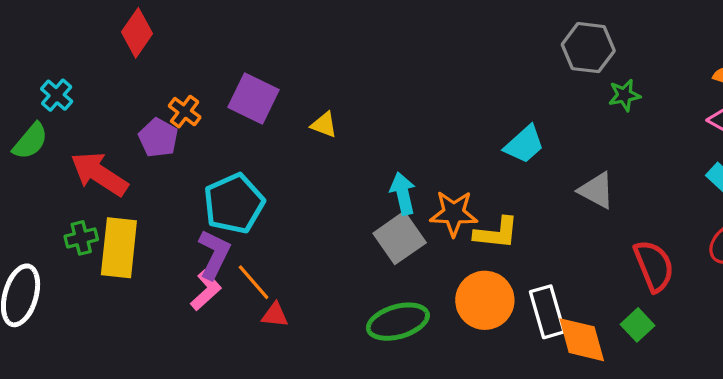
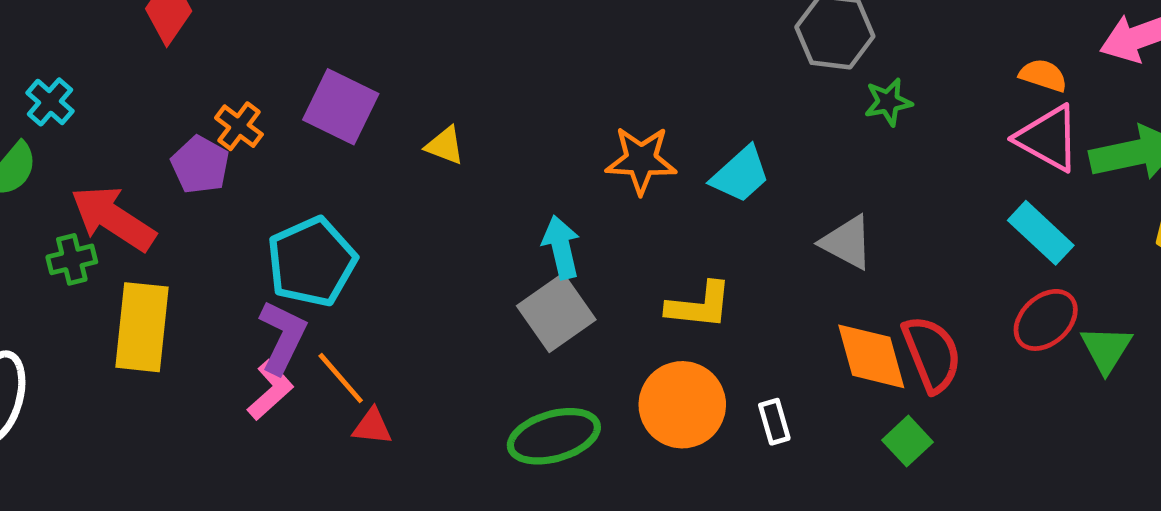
orange star: (454, 213) -> (641, 160), moved
green cross: (81, 238) -> (72, 259), moved
white rectangle: (547, 312) -> (774, 422), size x0.6
orange diamond: (582, 340) -> (871, 356), moved

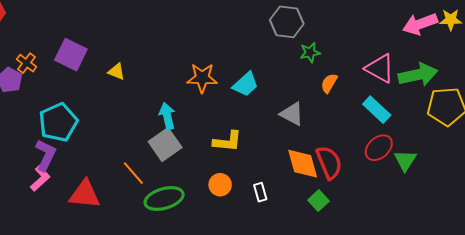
orange semicircle: (1043, 75) -> (329, 83), moved, turned -78
orange line: (341, 378) -> (133, 173), moved
orange circle: (682, 405) -> (220, 185), size x0.6
red triangle: (372, 427) -> (85, 194), size x1.8

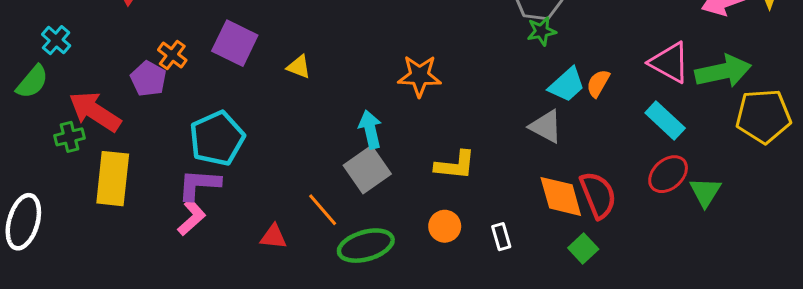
green star: (310, 53) -> (541, 31), moved
cyan trapezoid: (246, 84) -> (567, 85), moved
purple L-shape: (46, 155) -> (199, 185), turned -112
red triangle: (85, 194) -> (273, 237), moved, size x0.6

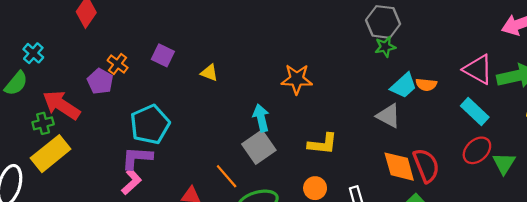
purple square: (235, 43) -> (163, 55), size x0.7
orange semicircle: (598, 83) -> (426, 85), turned -114
yellow rectangle: (113, 179) -> (51, 154), moved, turned 45

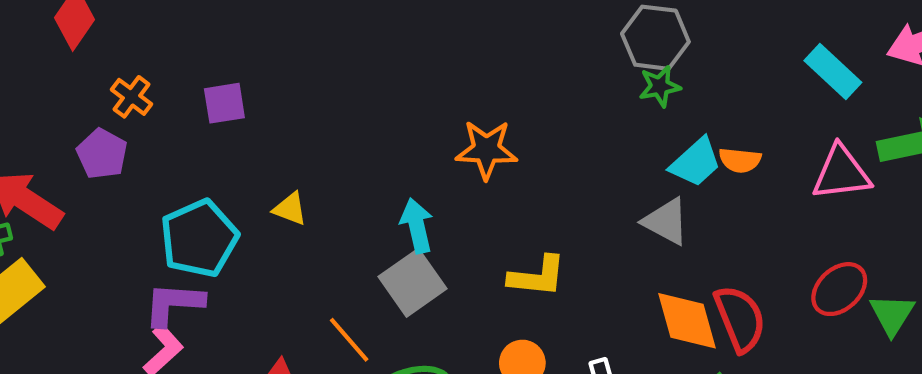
purple square: (163, 55) -> (224, 103), turned -35
orange cross: (118, 64) -> (132, 97), moved
pink triangle: (478, 69) -> (841, 173), moved, turned -36
yellow triangle: (209, 73) -> (290, 209), moved
cyan rectangle: (475, 111) -> (833, 71), moved

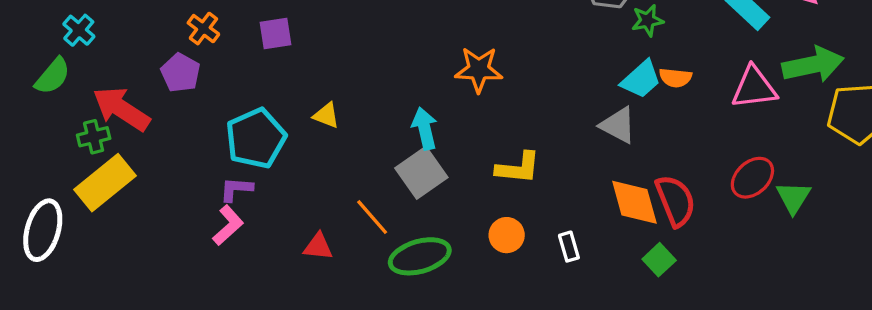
green star: (660, 86) -> (648, 20), moved
purple L-shape: (174, 304) -> (236, 189), size x0.7

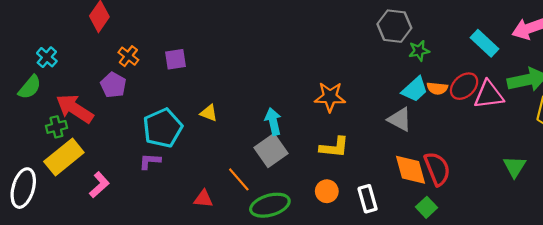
orange star: (479, 70) -> (330, 97), moved
red ellipse: (752, 178) -> (464, 86), moved
pink L-shape: (228, 225) -> (99, 185), moved
white rectangle: (569, 247) -> (368, 199), size x1.4

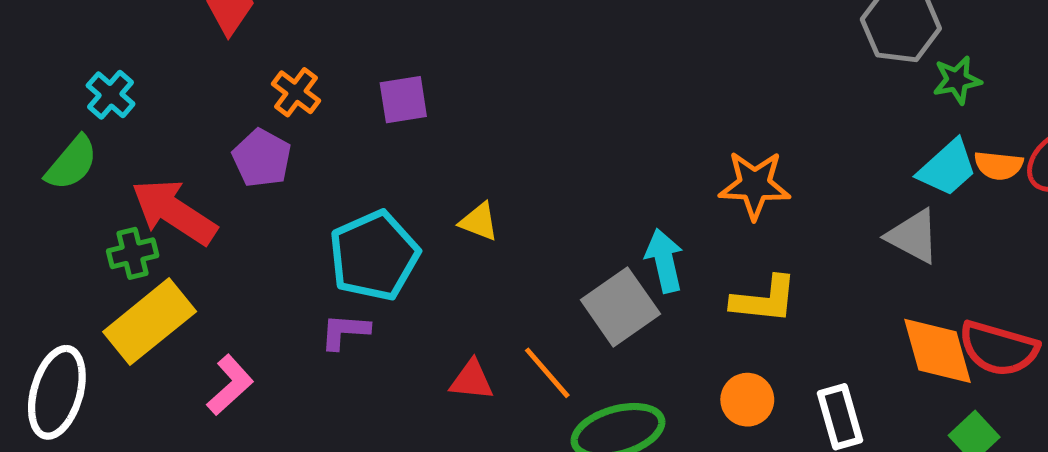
cyan arrow: (273, 122) -> (664, 261), moved
red semicircle: (437, 169) -> (999, 348), turned 128
red triangle: (203, 199) -> (472, 380), moved

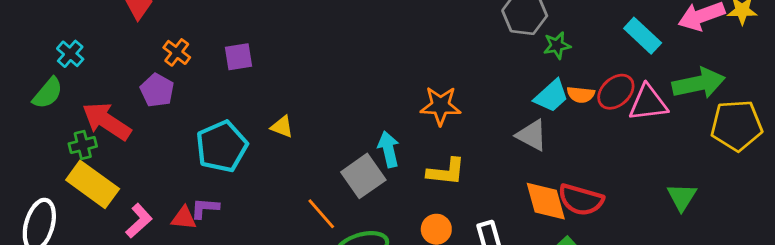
yellow rectangle: (150, 322) -> (93, 184), turned 75
purple L-shape: (345, 331) -> (205, 208), moved
red triangle: (472, 380) -> (184, 218), moved

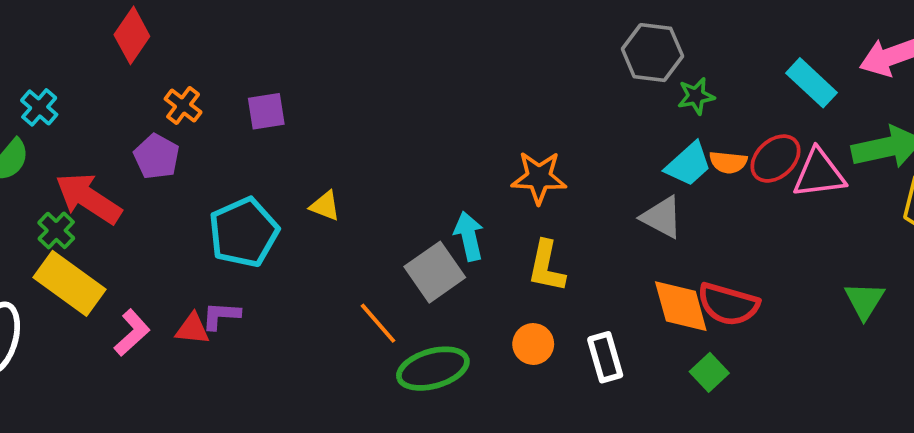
green cross: (83, 145) -> (56, 230), turned -32
yellow L-shape: (446, 172) -> (546, 266), turned 96

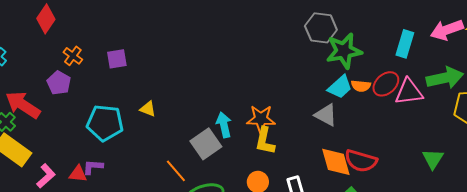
cyan rectangle: (811, 83) -> (405, 44), turned 64
green star: (696, 96) -> (344, 51), size x1.8
orange star: (539, 177) -> (261, 119), moved
cyan pentagon: (244, 232) -> (105, 123), turned 30

